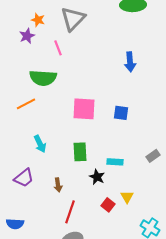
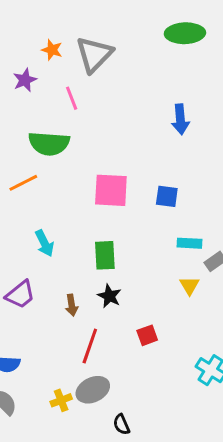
orange star: (38, 20) -> (52, 50), moved
cyan rectangle: (115, 162) -> (189, 243), moved
black star: (97, 177) -> (109, 296), moved
yellow triangle: (127, 197) -> (189, 286), moved
red square: (108, 205) -> (147, 335), turned 32

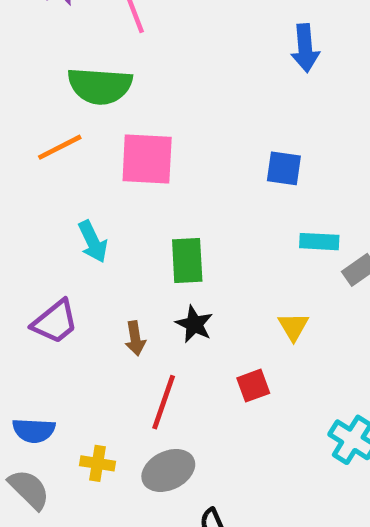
pink square: (111, 190) -> (147, 159), moved
yellow triangle: (189, 286) -> (293, 327), moved
yellow cross: (61, 400) -> (97, 463), moved, turned 30

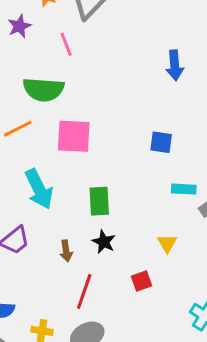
cyan arrow: (93, 242) -> (39, 189), size x1.5

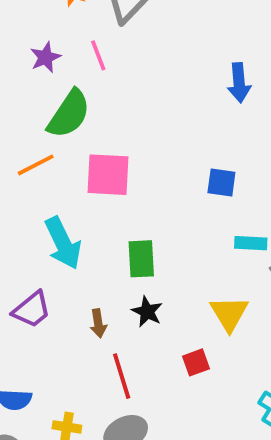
purple star: (19, 26) -> (45, 57), moved
green semicircle: (43, 90) -> (69, 114), turned -60
yellow triangle: (167, 243) -> (229, 314), size x1.5
red line: (84, 292) -> (122, 376), turned -36

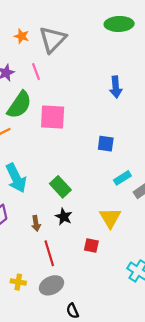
pink square: (108, 175) -> (53, 117), moved
cyan rectangle: (251, 243) -> (122, 178), turned -35
green rectangle: (141, 259) -> (60, 187), turned -40
red square: (196, 362) -> (91, 245), turned 32

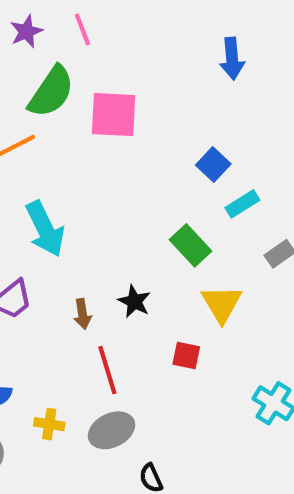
blue square: (106, 144) -> (213, 164), turned 35
cyan rectangle: (122, 178) -> (242, 204), moved
green rectangle: (60, 187) -> (190, 245), moved

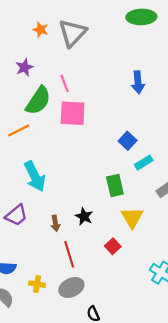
pink line: (82, 29) -> (65, 83), moved
green rectangle: (190, 245) -> (115, 185), turned 30
red square: (186, 356) -> (113, 246), turned 35

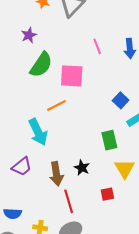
pink line: (65, 83) -> (97, 46), moved
orange line: (19, 130) -> (56, 105), moved
brown arrow: (55, 223) -> (56, 174), size x1.6
red square: (113, 246) -> (107, 194), turned 32

